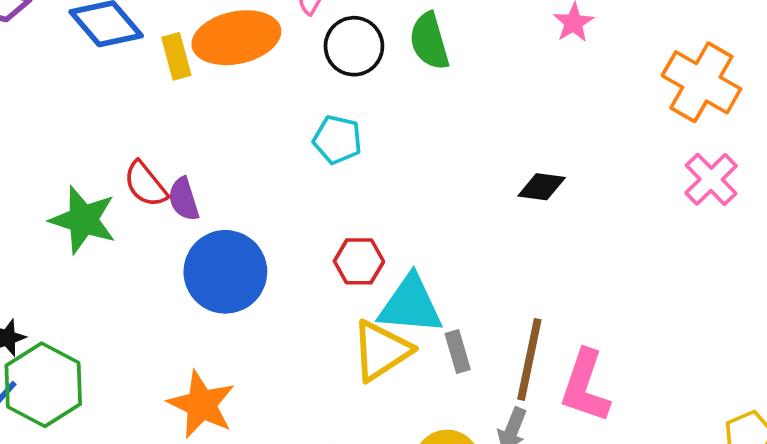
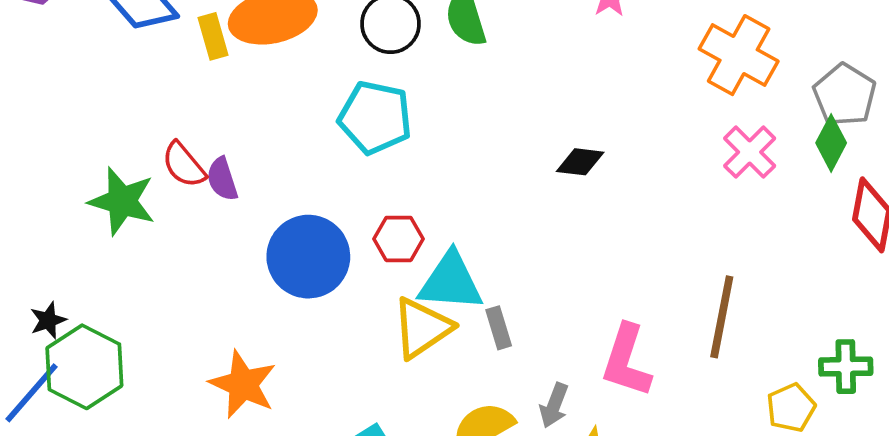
cyan pentagon: (337, 140) -> (375, 118), size x1.5
blue circle: (225, 272) -> (308, 257), moved
brown line: (529, 359) -> (722, 317), moved

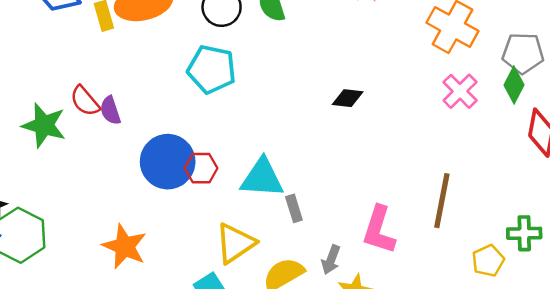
gray pentagon: (845, 95) -> (523, 53), turned -30
red hexagon: (399, 239) -> (201, 168), moved
yellow triangle: (422, 328) -> (235, 243), moved

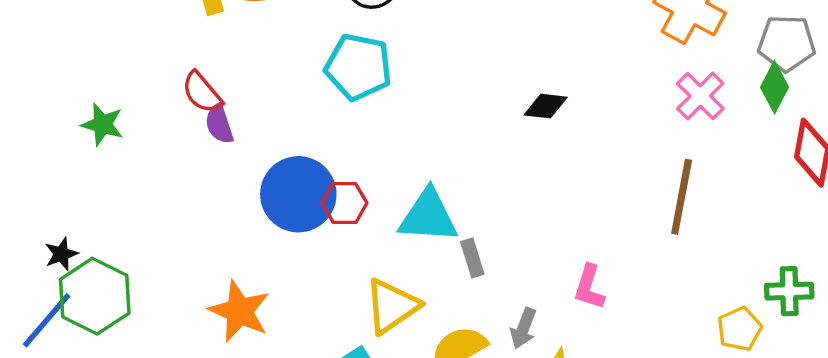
red semicircle: (85, 101) -> (202, 92), moved
green star: (44, 125) -> (102, 124), moved, size x0.7
brown line: (442, 201) -> (682, 197), moved
pink L-shape: (379, 230) -> (589, 287), size x0.7

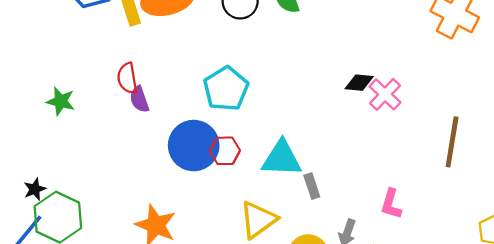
cyan pentagon: (358, 67) -> (226, 89), moved, turned 30
red semicircle: (202, 92) -> (127, 78), turned 32
pink cross: (700, 96) -> (385, 94), moved

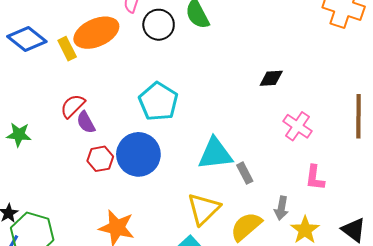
red semicircle: (127, 78) -> (73, 106), turned 64
pink cross: (385, 94) -> (297, 126), moved
red hexagon: (225, 151) -> (100, 159), moved

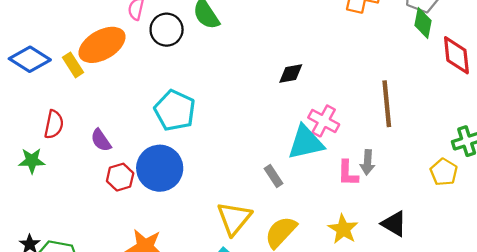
red semicircle: (73, 106) -> (54, 124), moved, turned 152
cyan triangle: (215, 154) -> (306, 142), moved
gray arrow: (281, 208) -> (367, 162), moved

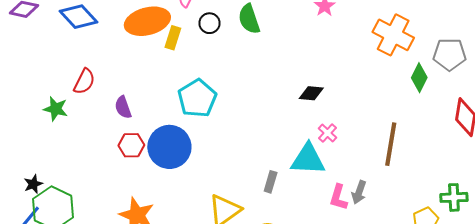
green diamond: (423, 23) -> (419, 78), moved
black circle: (167, 30) -> (210, 23), size x0.7
yellow rectangle: (73, 65) -> (173, 38), moved, turned 35
pink cross: (324, 121) -> (328, 133), moved, size x0.7
gray rectangle: (274, 176) -> (271, 182), turned 35

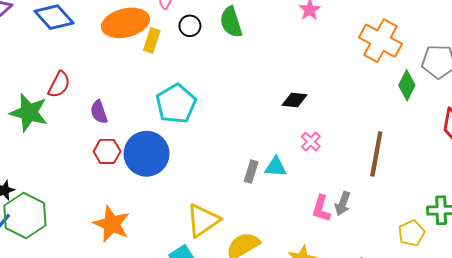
green star: (56, 109) -> (29, 113), size x1.5
cyan triangle: (308, 159) -> (276, 167), moved, size x0.6
gray rectangle: (271, 182) -> (251, 172), moved

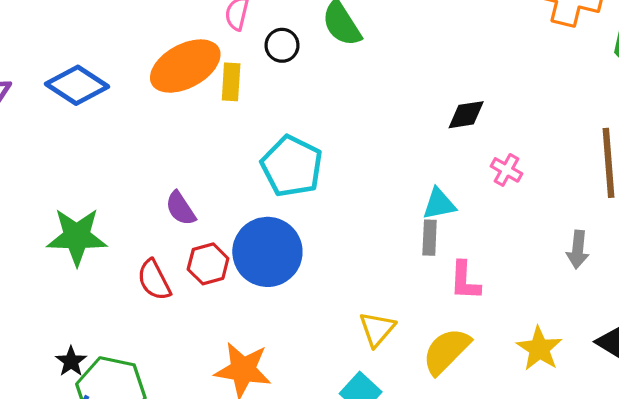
red semicircle: (59, 85) -> (154, 280), moved, turned 140
cyan triangle: (276, 167) -> (439, 204), moved
pink L-shape: (321, 209) -> (465, 281), moved
yellow triangle: (203, 221) -> (377, 329), size x0.7

